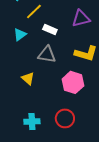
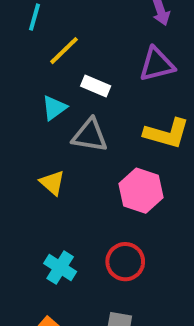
cyan triangle: (20, 34) -> (54, 108), moved
cyan cross: (32, 121) -> (60, 268), turned 35

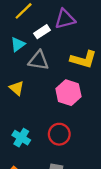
purple triangle: (157, 64) -> (65, 19), moved
white rectangle: (96, 86) -> (42, 32), turned -56

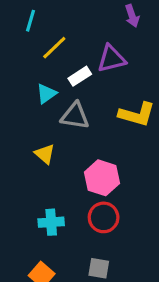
pink hexagon: (68, 93) -> (102, 178), moved
cyan cross: (21, 138) -> (51, 222), turned -36

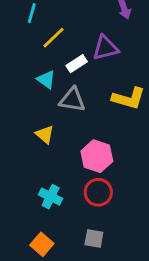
cyan triangle: (46, 94) -> (46, 80), turned -48
cyan cross: (51, 222) -> (51, 197), turned 30

